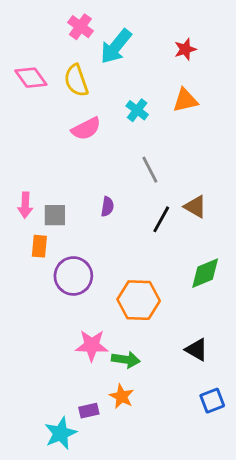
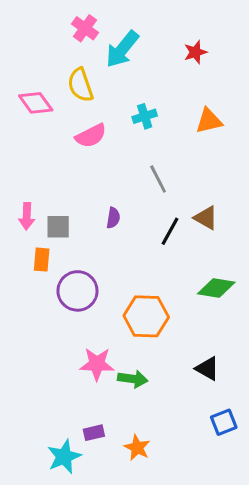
pink diamond: (31, 78) -> (36, 103), moved
orange triangle: (185, 100) -> (209, 121), moved
cyan cross: (137, 110) -> (145, 116), turned 35
green diamond: (205, 273) -> (216, 288), turned 32
orange star: (122, 396) -> (137, 448), moved

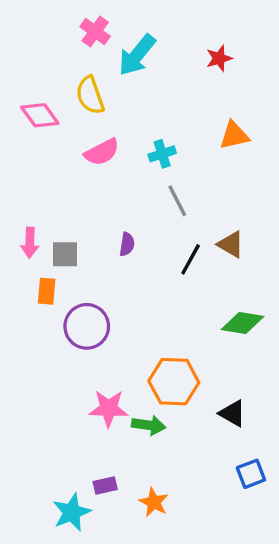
cyan cross: (145, 116) -> (162, 154), moved
orange hexagon: (146, 316) -> (174, 382), moved

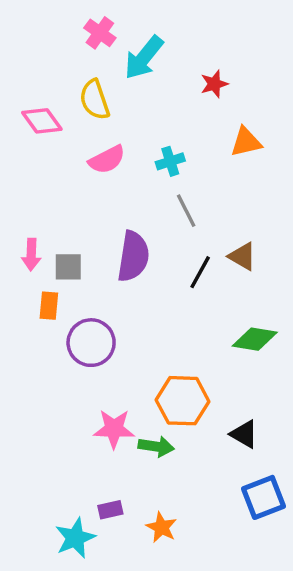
red star: (219, 58) -> (214, 84), moved
purple semicircle: (127, 244) -> (133, 256), size x2.0
blue square: (251, 474) -> (264, 497), size x1.4

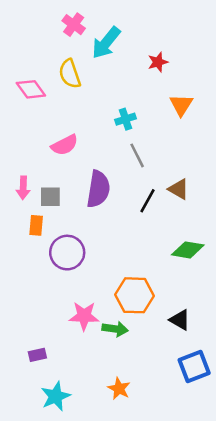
orange triangle: (246, 142) -> (181, 105), turned -45
pink semicircle: (107, 160) -> (65, 145), moved
purple rectangle: (110, 510) -> (37, 355), moved

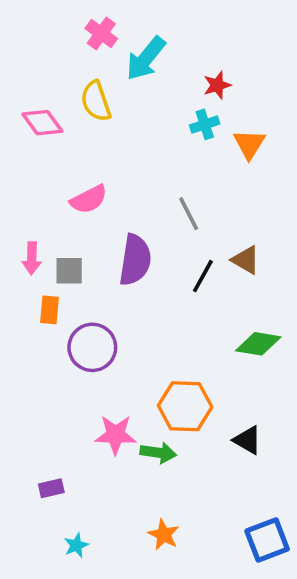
cyan cross: (125, 119) -> (205, 124), moved
blue square: (194, 367) -> (267, 540), moved
cyan star: (56, 396) -> (76, 545), size x0.6

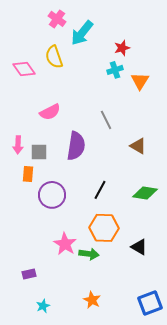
black line: (203, 276) -> (100, 190), moved
pink star: (116, 435) -> (65, 244), turned 30

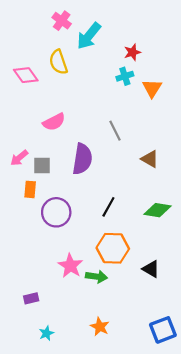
pink arrow: (18, 145) -> (19, 158), turned 48

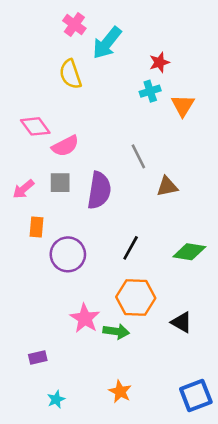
pink diamond: (26, 75) -> (35, 126), moved
brown triangle: (150, 159) -> (167, 186), moved, turned -42
gray square: (42, 166) -> (60, 183), moved

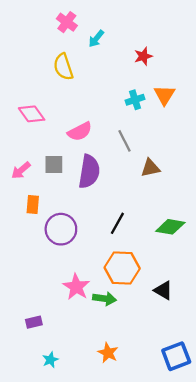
cyan arrow: (107, 43) -> (96, 39), size x0.6
cyan cross: (150, 91) -> (135, 100), moved
pink semicircle: (65, 146) -> (80, 132), moved

